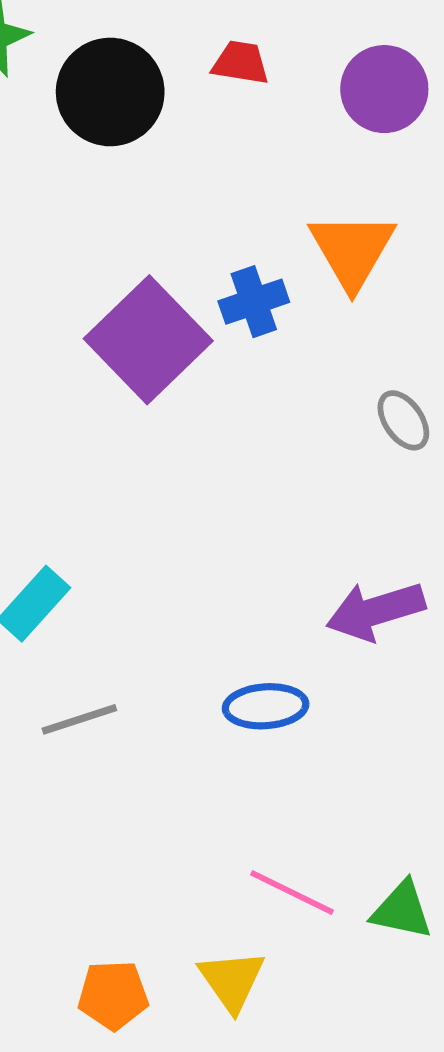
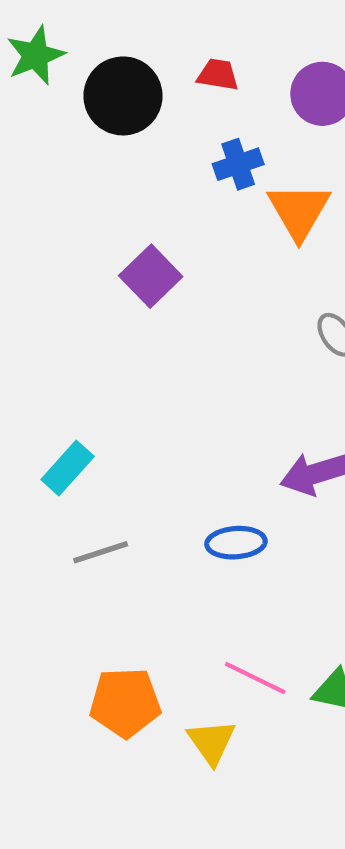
blue cross: (254, 302) -> (238, 164), moved
purple square: (148, 340) -> (151, 276), size x0.7
orange pentagon: (113, 995) -> (125, 703), moved, size x1.4

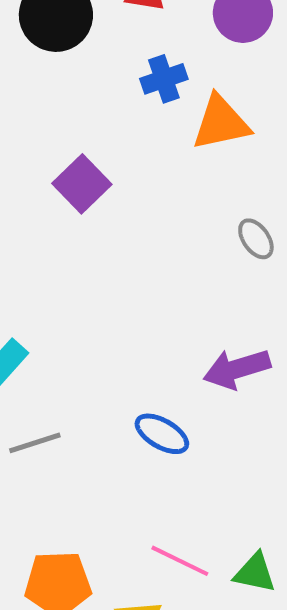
orange triangle: (299, 211) -> (221, 123), turned 48
blue ellipse: (236, 543) -> (162, 434), turned 34

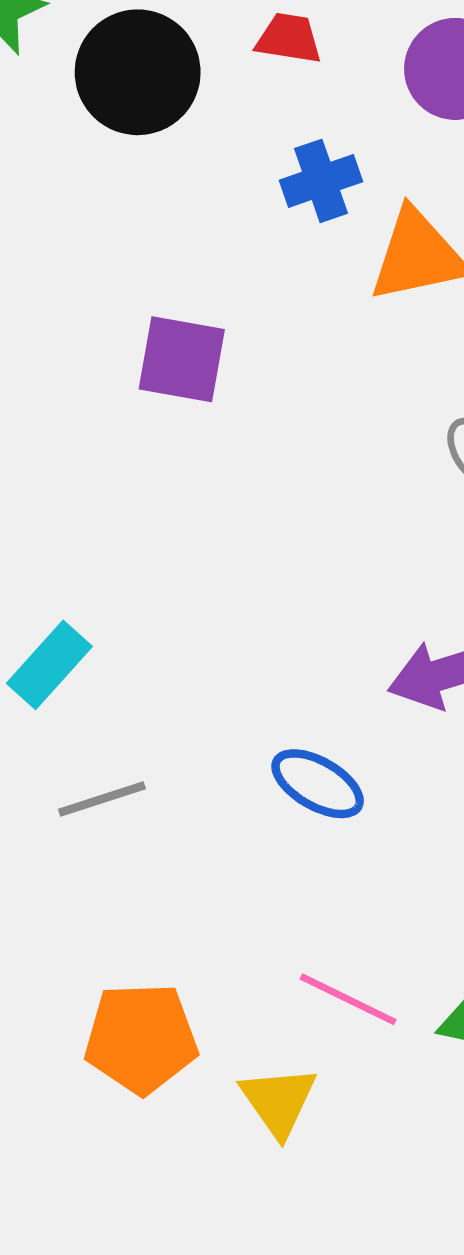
purple square: (82, 184) -> (182, 359), turned -36

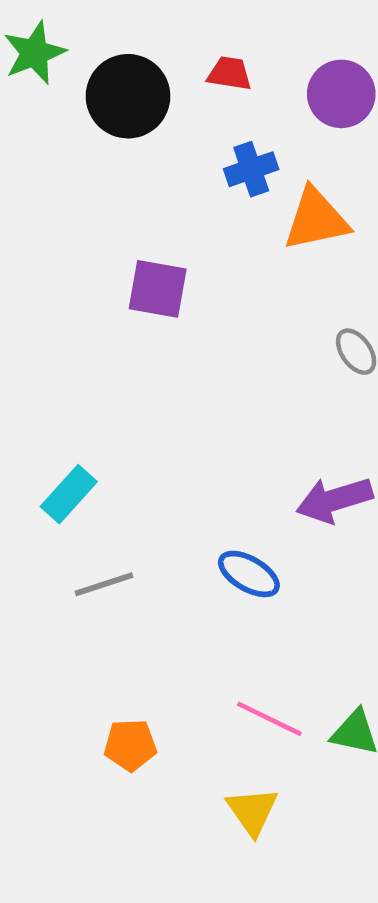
orange pentagon: (141, 1038) -> (130, 745), size x0.7
yellow triangle: (279, 1101) -> (252, 811), moved

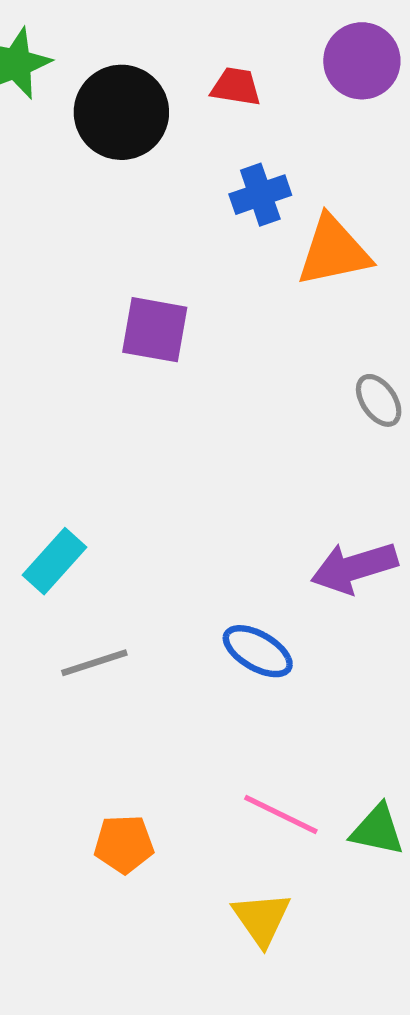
purple circle: (341, 94) -> (362, 61), moved

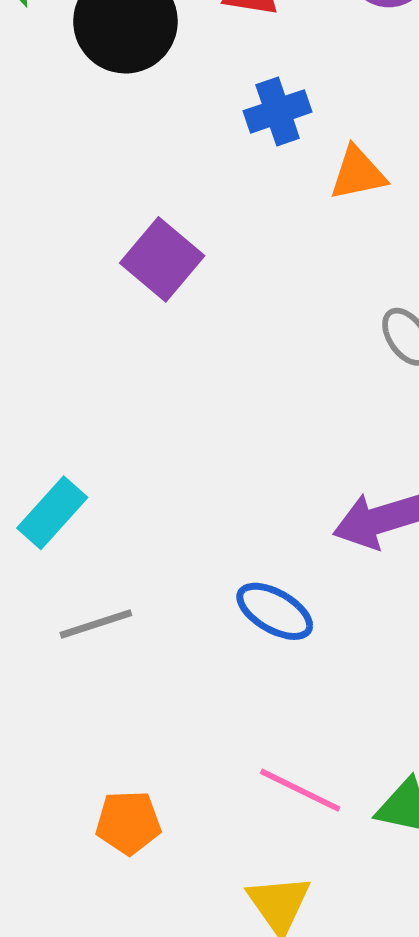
orange triangle: (334, 251) -> (358, 173), size x0.7
purple square: (155, 330) -> (162, 259), turned 30

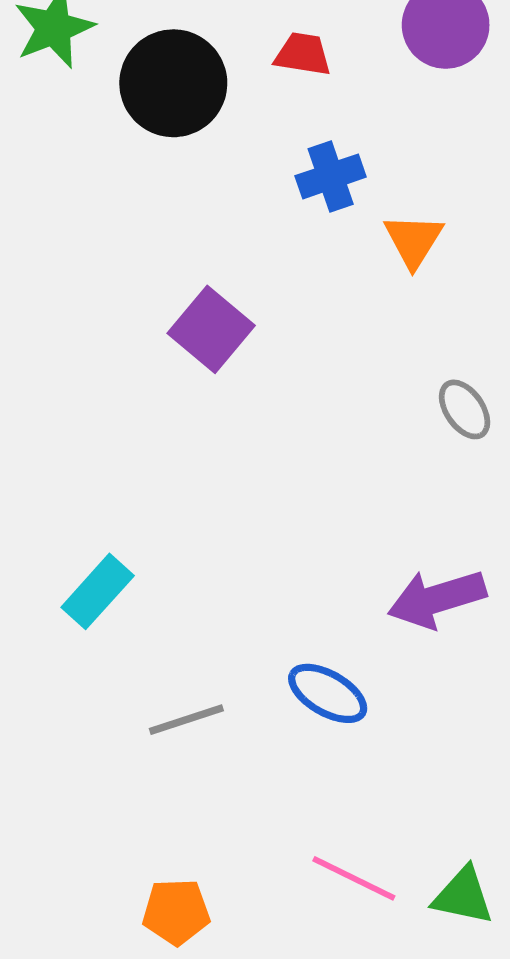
orange triangle: (358, 173) -> (414, 241), turned -46
gray line: (96, 624) -> (186, 720), moved

